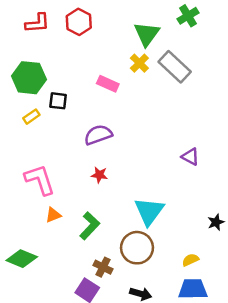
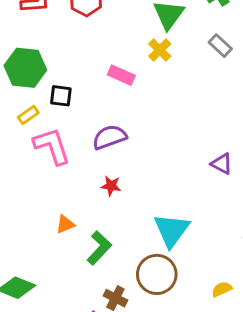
gray rectangle: (175, 67) -> (220, 46), moved, size x0.6
pink L-shape: (40, 180) -> (52, 146), moved
orange triangle: (53, 215) -> (65, 224), moved

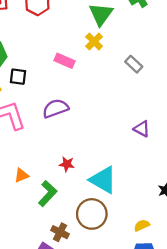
gray rectangle: (220, 46) -> (134, 64), moved
red star: (111, 186) -> (67, 164), moved
cyan triangle: (172, 230) -> (103, 180), turned -36

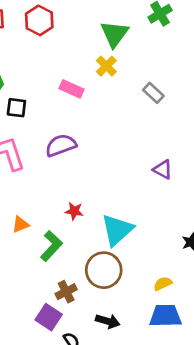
cyan triangle: (103, 180) -> (117, 230), turned 48
brown cross: (60, 232) -> (66, 292), turned 36

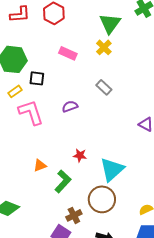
pink rectangle: (71, 89) -> (68, 53), moved
gray rectangle: (153, 93) -> (104, 87), moved
purple semicircle: (61, 145) -> (70, 106), size x0.7

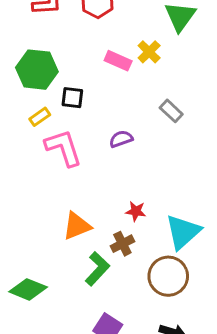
yellow cross: (104, 47) -> (149, 52), moved
orange triangle: (40, 165) -> (77, 226), size x1.5
green L-shape: (63, 181) -> (97, 269), moved
brown cross: (74, 215) -> (122, 244), moved

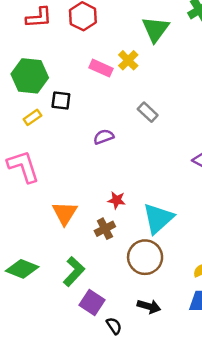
pink L-shape: (63, 148) -> (23, 167), moved
orange triangle: (77, 226) -> (65, 213), turned -36
green L-shape: (97, 269) -> (74, 271), moved

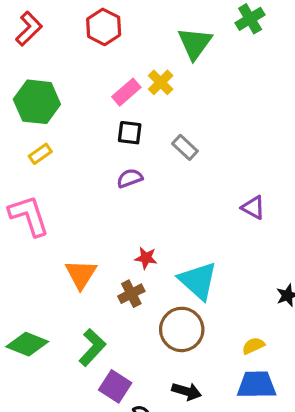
red L-shape: (39, 18) -> (29, 29), moved, turned -40
pink rectangle: (101, 68) -> (126, 92), turned -65
black square: (61, 100) -> (130, 133), moved
cyan triangle: (158, 218) -> (198, 281), turned -36

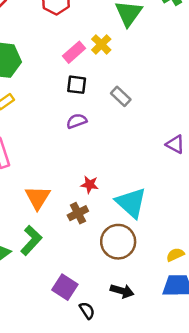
green L-shape: (92, 347) -> (31, 240), moved

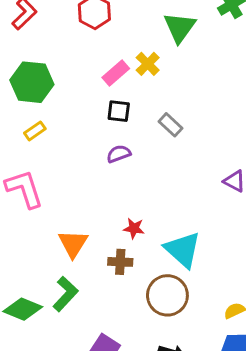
brown cross: (78, 213) -> (120, 262), turned 30

